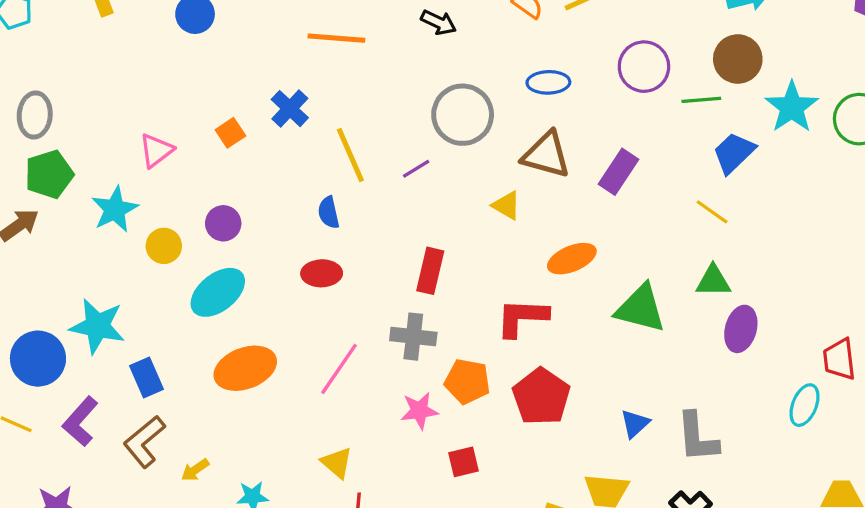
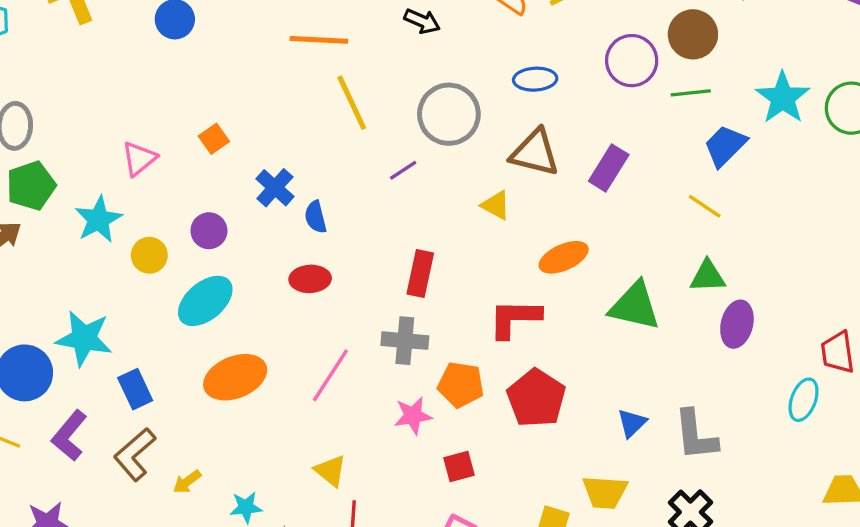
brown circle: (738, 59) -> (693, 34), moved
blue cross: (290, 109) -> (275, 188), moved
yellow line: (350, 155) -> (352, 103), moved

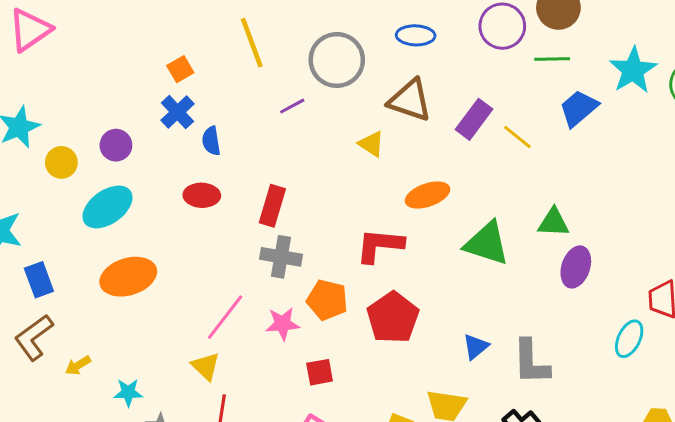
orange square: (214, 139) -> (180, 69), moved
pink triangle: (139, 159) -> (30, 30), moved, size x1.4
yellow line: (705, 206) -> (517, 137), moved
red rectangle: (420, 273) -> (272, 206), moved
pink line: (330, 375) -> (225, 317), moved

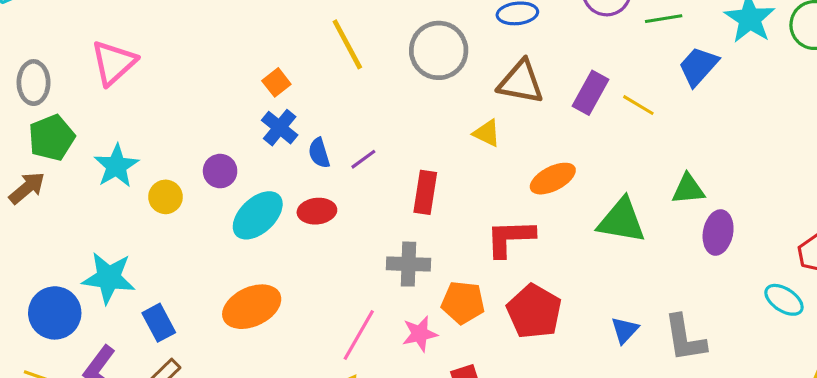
purple line: (292, 106) -> (363, 159), moved
red rectangle: (272, 206) -> (425, 192), moved
cyan ellipse: (107, 207) -> (258, 215), moved
cyan ellipse: (629, 339) -> (784, 300), turned -75

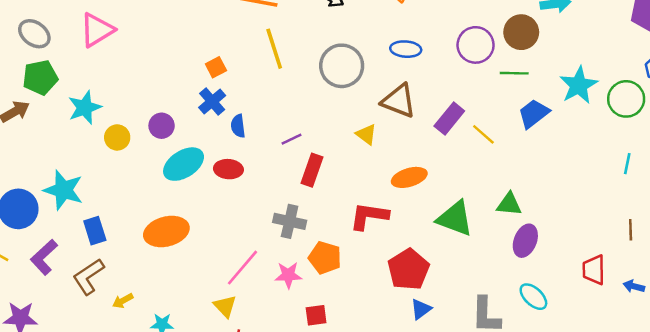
gray ellipse: (34, 83) -> (34, 34), turned -64
purple line: (363, 159) -> (292, 139), moved
cyan ellipse: (784, 300) -> (533, 297), moved
red pentagon: (534, 311) -> (409, 269), moved
blue triangle: (625, 330) -> (421, 309), moved

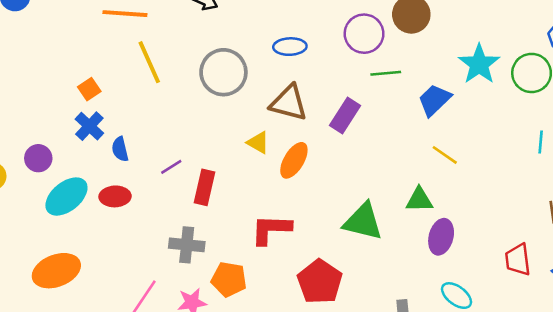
green line: (514, 73) -> (386, 73), moved
yellow line: (483, 134) -> (445, 155), moved
purple line: (292, 139) -> (171, 167), moved
orange ellipse: (409, 177) -> (294, 160), moved, turned -36

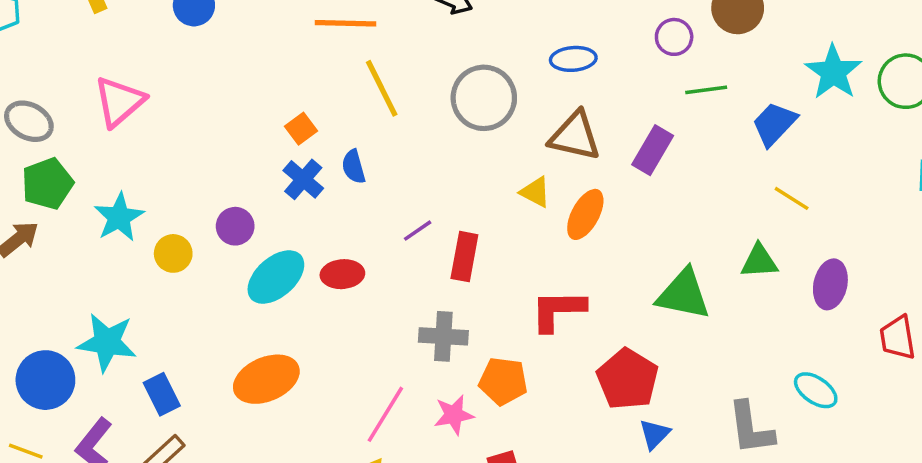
purple circle: (364, 34) -> (674, 37), size x0.7
blue semicircle: (120, 149) -> (354, 167), moved
purple ellipse: (441, 237) -> (830, 284), moved

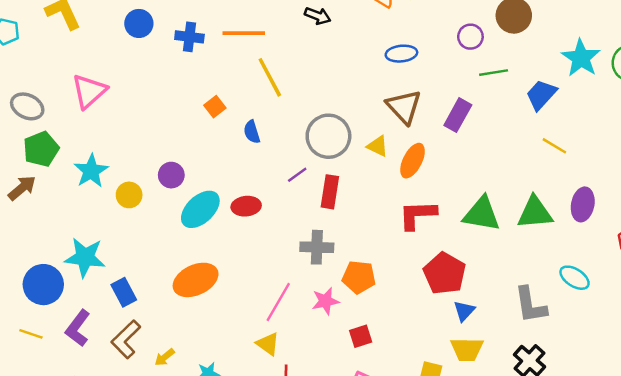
gray circle: (484, 98) -> (328, 136), moved
brown triangle: (575, 136) -> (404, 107), turned 36
blue cross: (303, 179) -> (189, 37), moved, turned -32
green triangle: (759, 261) -> (535, 213), moved, size x1.4
red L-shape: (558, 310) -> (418, 215), moved

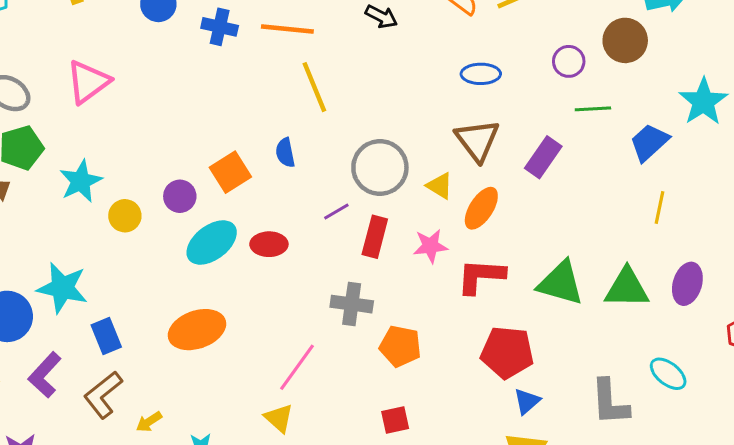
orange square: (215, 107) -> (230, 172), moved, size x1.5
yellow line: (554, 146) -> (659, 207), turned 65
red pentagon: (445, 273) -> (507, 352), turned -30
pink star: (325, 301) -> (430, 246), moved

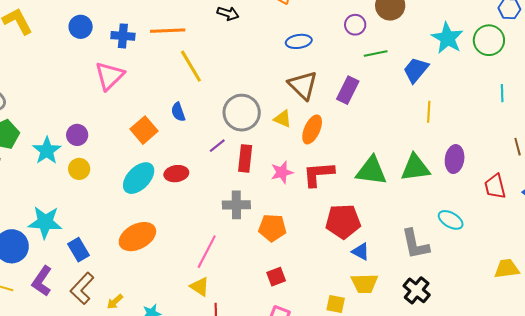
pink triangle: (88, 82) -> (109, 76), moved
purple circle: (180, 196) -> (77, 135), moved
pink star: (430, 246) -> (282, 172), moved
blue triangle: (527, 401) -> (361, 252), turned -42

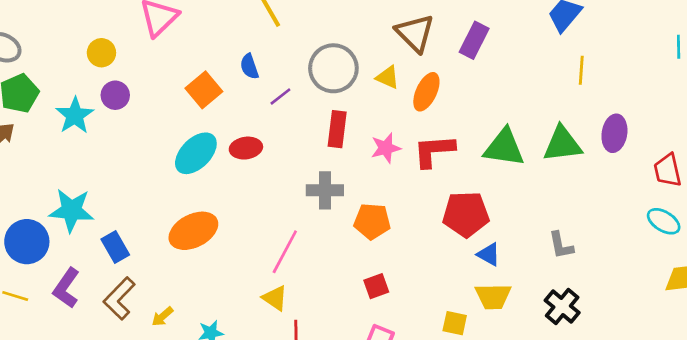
purple line: (217, 146) -> (280, 96), moved
yellow circle: (79, 169) -> (101, 53), moved
cyan ellipse: (451, 220) -> (664, 221), moved
gray L-shape: (415, 244) -> (561, 245), size x0.7

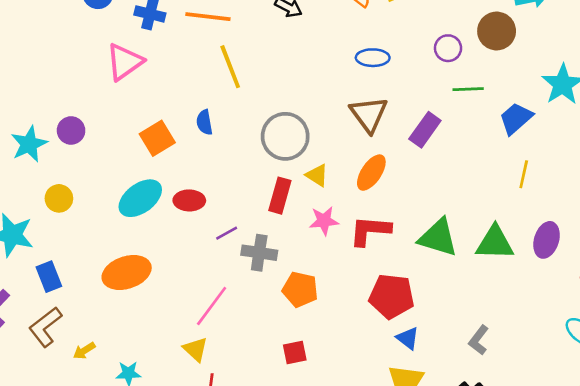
yellow circle: (101, 53) -> (59, 198), moved
yellow triangle: (388, 77) -> (317, 175), moved
purple line: (280, 96) -> (227, 233), moved
gray L-shape: (561, 245) -> (479, 340), turned 40

